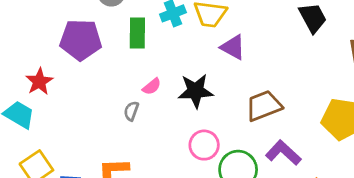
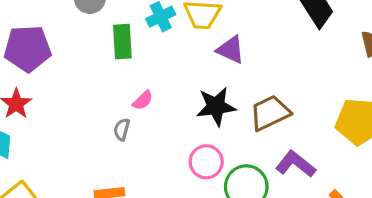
purple pentagon: (81, 40) -> (28, 49), moved
black star: (196, 91) -> (216, 106), moved

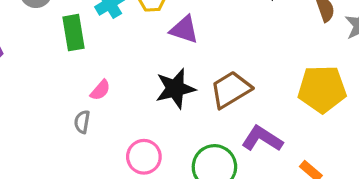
pink circle: (206, 162) -> (144, 157), moved

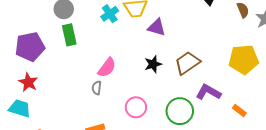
green rectangle: (73, 33) -> (69, 35), moved
black star: (175, 89) -> (153, 64), size x0.7
pink semicircle: (100, 90) -> (107, 68), size x1.5

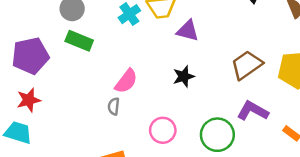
green rectangle: (69, 35) -> (79, 41), turned -55
brown trapezoid: (187, 63) -> (247, 65), moved
red star: (28, 82) -> (29, 100), turned 30

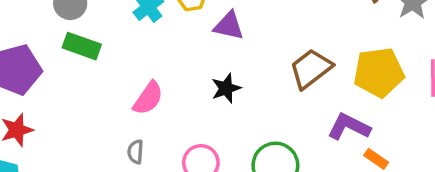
gray semicircle: (114, 106) -> (136, 152), moved
purple L-shape: (253, 111) -> (349, 127), moved

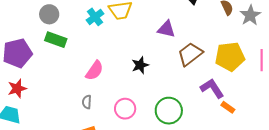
purple triangle: (229, 26) -> (166, 29), moved
purple L-shape: (349, 127) -> (212, 88), turned 30

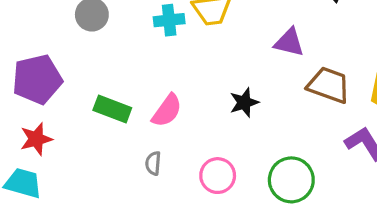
cyan cross: (95, 17) -> (169, 20), turned 30
green rectangle: (56, 40) -> (112, 109), moved
brown trapezoid: (190, 54) -> (329, 85), turned 56

